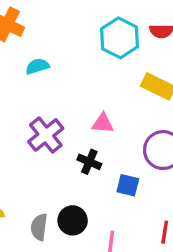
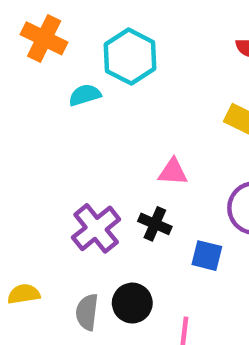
cyan hexagon: (119, 38) -> (130, 57), moved
purple cross: (46, 135) -> (96, 228), moved

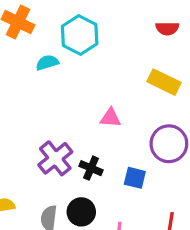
black cross: (155, 224) -> (91, 168), moved

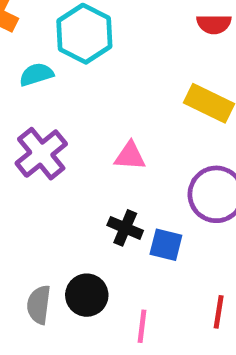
purple cross: (55, 158) -> (41, 154), moved
black cross: (91, 168) -> (125, 228), moved

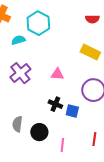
gray semicircle: (39, 305) -> (17, 124), moved

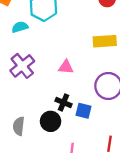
yellow rectangle: (90, 52) -> (105, 41), turned -30
black circle: (39, 132) -> (51, 121), moved

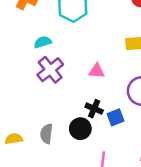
cyan semicircle: (20, 27) -> (43, 42), moved
blue square: (84, 111) -> (115, 117), turned -35

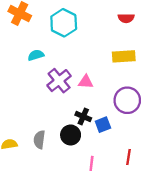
purple cross: (50, 70) -> (59, 81), moved

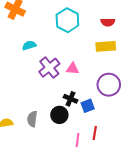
red semicircle: (126, 18) -> (108, 22), moved
cyan hexagon: (64, 23) -> (67, 20), moved
red line: (128, 157) -> (95, 133), moved

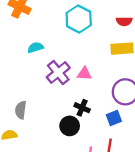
blue square: (88, 106) -> (114, 118), moved
gray semicircle: (32, 119) -> (21, 110), moved

